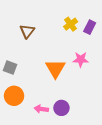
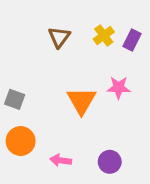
brown triangle: (27, 31) -> (59, 37), moved
purple circle: (61, 108) -> (110, 162), moved

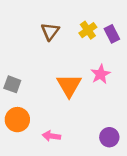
purple rectangle: (132, 40) -> (112, 34), turned -54
pink star: (119, 88) -> (101, 74), turned -30
purple circle: (110, 162) -> (109, 137), moved

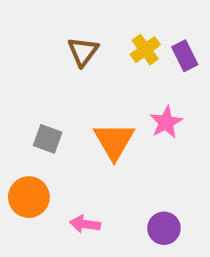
gray square: (12, 84) -> (48, 139), moved
purple circle: (109, 137) -> (164, 228), moved

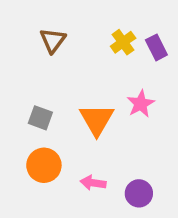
brown triangle: (83, 52) -> (53, 40), moved
orange circle: (29, 197) -> (44, 165), moved
pink arrow: (85, 224) -> (93, 183), moved

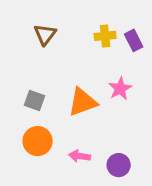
yellow cross: (123, 42) -> (105, 36), turned 30
orange triangle: (97, 120) -> (83, 102), turned 40

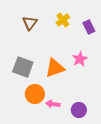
yellow cross: (105, 36) -> (63, 20), moved, turned -32
gray square: (35, 101) -> (23, 67), size x1.5
orange circle: (38, 141) -> (35, 94), moved

